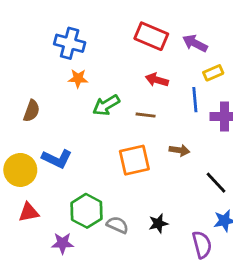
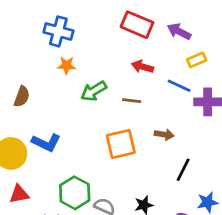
blue line: (195, 100) -> (179, 86), turned -60
black line: (216, 183) -> (183, 170), moved, turned 70

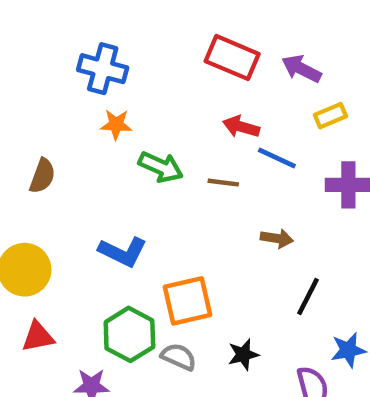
blue line: (179, 86) -> (277, 158), moved
green arrow: (94, 91) -> (161, 167), turned -125
blue L-shape: (46, 143) -> (123, 252), moved
orange square: (121, 144) -> (188, 301), moved

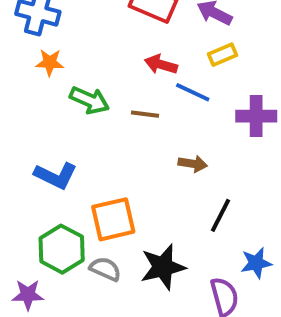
yellow rectangle: (330, 116) -> (222, 55), moved
black star: (243, 355) -> (163, 267), size x1.6

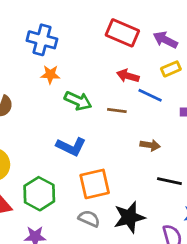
blue L-shape: (56, 176) -> (71, 147), moved
black line: (220, 215) -> (169, 181), turned 75
green hexagon: (62, 249) -> (39, 194), moved

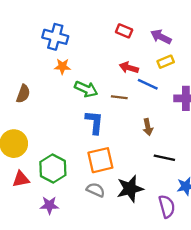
red rectangle: (122, 33) -> (124, 31), size x0.6
brown arrow: (150, 145) -> (148, 127), turned 70
blue L-shape: (71, 147) -> (94, 122), moved, turned -110

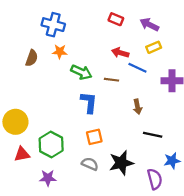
brown semicircle: (23, 94) -> (32, 58), moved
orange square: (100, 160) -> (94, 137), size x0.7

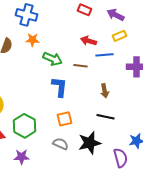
blue line: (137, 68) -> (105, 55), turned -30
black line: (153, 135) -> (106, 117), moved

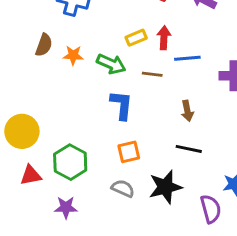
yellow rectangle: (120, 36) -> (136, 38), moved
orange star: (33, 40) -> (73, 55), moved
red arrow: (89, 41) -> (164, 38), turned 77

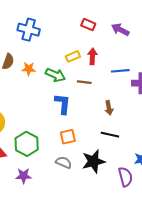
blue line: (187, 58) -> (120, 71), moved

